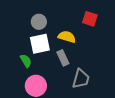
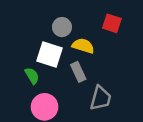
gray circle: (39, 22) -> (62, 27), moved
white square: (40, 44) -> (50, 54), turned 30

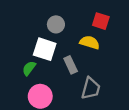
yellow semicircle: (83, 46) -> (90, 42), moved
green semicircle: (32, 76) -> (29, 68), turned -112

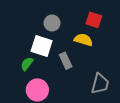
gray trapezoid: (91, 88) -> (100, 84), moved

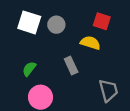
white square: (42, 46) -> (29, 22), moved
gray trapezoid: (100, 84) -> (108, 90), turned -30

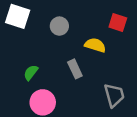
red square: (102, 21) -> (118, 22), moved
white square: (29, 22) -> (18, 16), moved

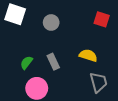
yellow semicircle: (95, 45) -> (88, 55), moved
gray rectangle: (75, 69) -> (53, 62), moved

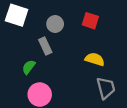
red square: (102, 19) -> (90, 21), moved
gray rectangle: (53, 62) -> (45, 46), moved

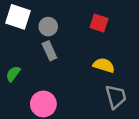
gray circle: (55, 24) -> (48, 27), moved
green semicircle: (29, 67) -> (13, 74), moved

